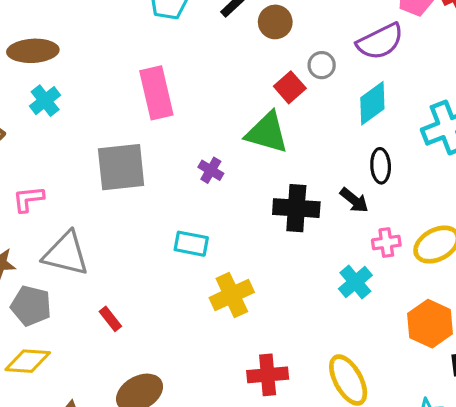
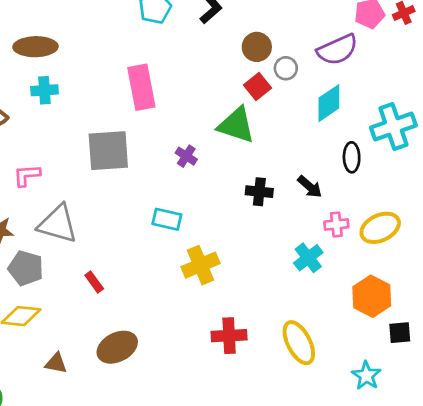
brown circle: (275, 22) -> (257, 47), moved
cyan cross: (45, 101) -> (44, 90), turned 32
black ellipse: (381, 166) -> (352, 157), moved
black cross: (296, 208) -> (259, 192), size x0.7

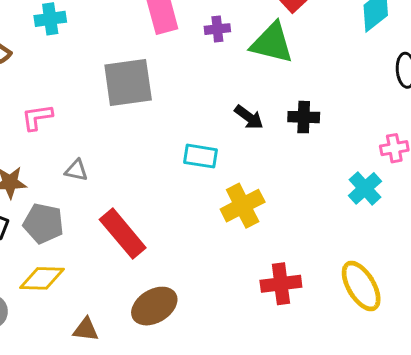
purple cross: (186, 156) -> (217, 29), moved, turned -35
black arrow: (310, 187) -> (249, 117), moved
gray triangle: (58, 224) -> (76, 170), size x0.5
red rectangle: (94, 282) -> (123, 234), size x2.0

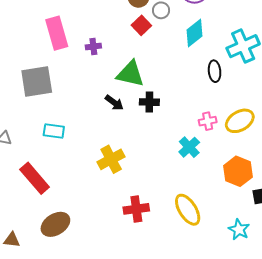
green triangle: (272, 43) -> (130, 74), moved
cyan rectangle: (201, 156) -> (54, 131), moved

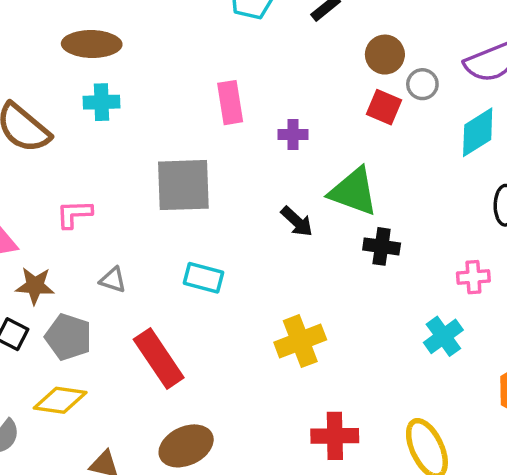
red square: (141, 25) -> (384, 107), turned -30
pink rectangle: (57, 33) -> (230, 103), size x0.7
black arrow: (114, 103) -> (297, 221), moved
pink cross: (208, 121) -> (473, 277), moved

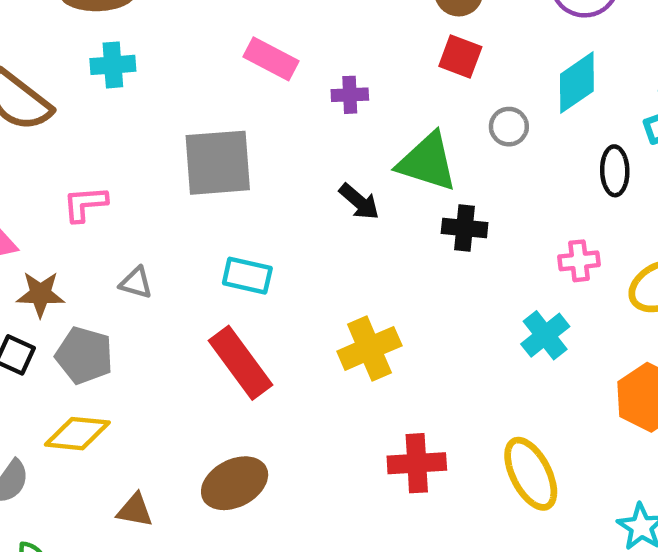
gray circle: (422, 84) -> (509, 127), moved
pink rectangle: (230, 103) -> (271, 59), turned -51
red rectangle: (159, 358) -> (240, 363), moved

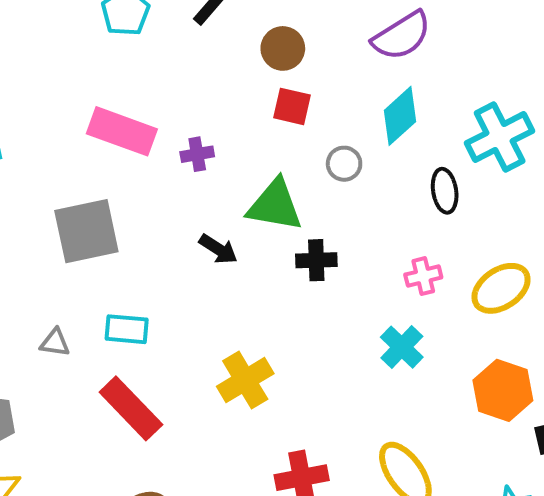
pink rectangle: (271, 59) -> (122, 131), size x1.4
gray triangle: (136, 283) -> (55, 343), moved

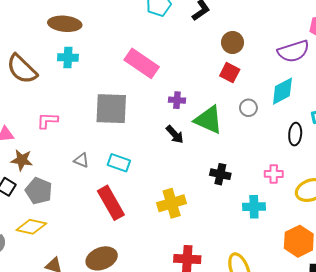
purple cross: (197, 154) -> (177, 100), moved
black cross: (316, 260) -> (220, 174), moved
cyan cross: (402, 347) -> (254, 207), turned 30

